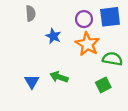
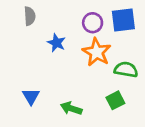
green arrow: (59, 77) -> (71, 108), moved

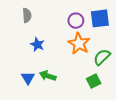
blue star: (56, 43) -> (37, 45), moved
green semicircle: (126, 70) -> (102, 57), turned -54
green arrow: (71, 108) -> (48, 76), moved

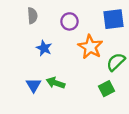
purple circle: (76, 21) -> (69, 21), moved

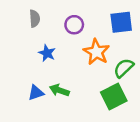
blue triangle: (34, 85) -> (36, 93), turned 42
green square: (107, 89) -> (114, 96), size x1.5

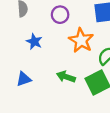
green arrow: (59, 90) -> (66, 77), moved

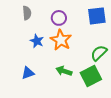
orange star: (81, 40) -> (61, 40), moved

